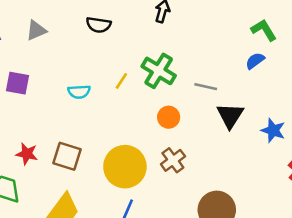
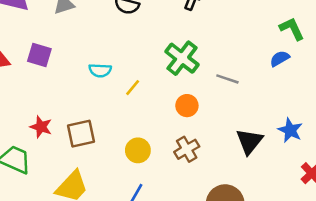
yellow line: (121, 81) -> (133, 88), moved
black triangle: (230, 116) -> (249, 141), moved
brown square: (67, 156) -> (81, 134), turned -36
yellow circle: (125, 167) -> (138, 150), size x0.6

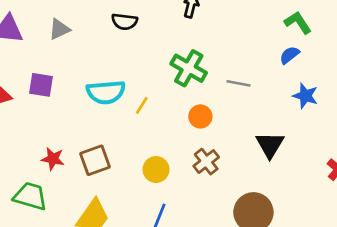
cyan semicircle: (100, 70) -> (106, 92), size x1.6
blue star: (290, 130) -> (305, 96), moved

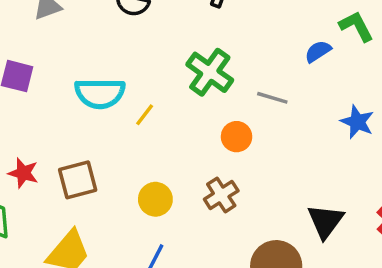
blue semicircle: (289, 55) -> (318, 51), moved
orange circle: (200, 116) -> (237, 137), moved
black triangle: (270, 145) -> (325, 221), moved

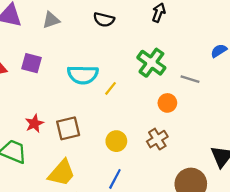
red star: (23, 173) -> (34, 123), turned 30

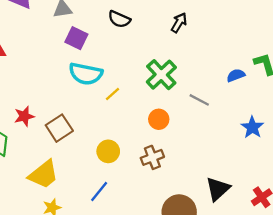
purple square: (31, 63) -> (76, 38), moved
orange circle: (167, 103) -> (159, 119), moved
brown square: (68, 128) -> (59, 128), turned -30

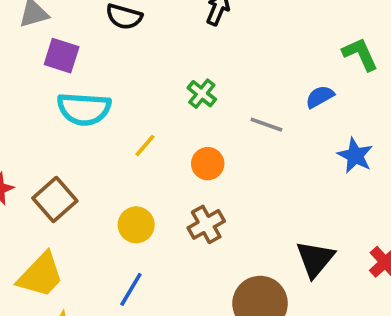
green cross: (161, 75) -> (202, 94), size x0.6
blue semicircle: (236, 75) -> (320, 97), moved
yellow line: (113, 94) -> (145, 146), moved

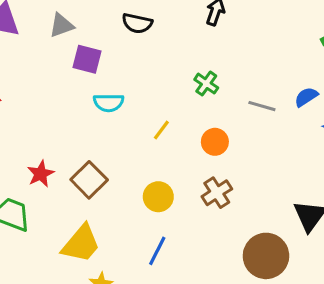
blue semicircle: (320, 97) -> (306, 97), moved
cyan semicircle: (84, 109) -> (109, 103), size x0.7

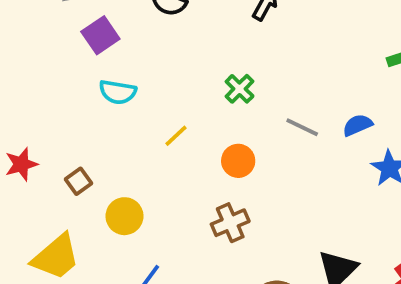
purple square: (87, 59) -> (100, 35), turned 32
brown square: (89, 180) -> (79, 181), size x0.6
yellow circle: (158, 197) -> (124, 216), moved

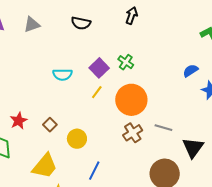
purple square: (100, 35) -> (99, 68), moved
gray line: (302, 127) -> (163, 128), moved
orange circle: (238, 161) -> (131, 100), size x1.8

